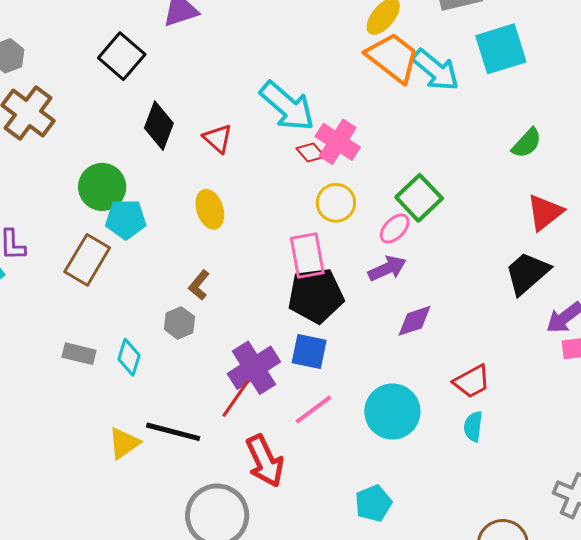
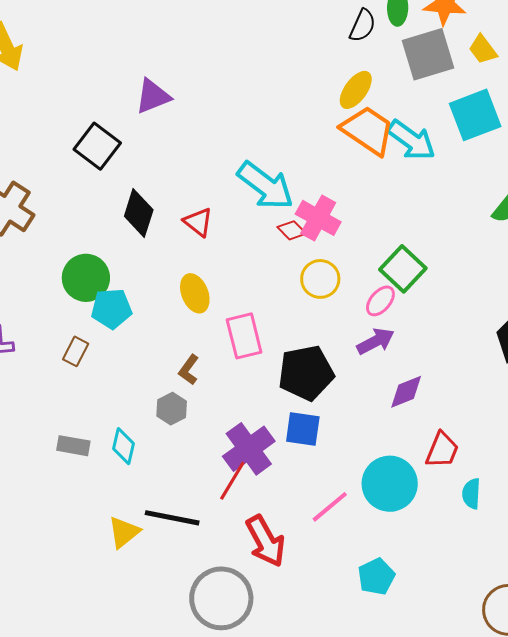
pink rectangle: (307, 255) -> (244, 336), moved
brown rectangle: (87, 260) -> (76, 351), size x0.6
red trapezoid: (472, 381) -> (442, 450), moved, turned -36
pink line: (313, 410) -> (330, 507), moved

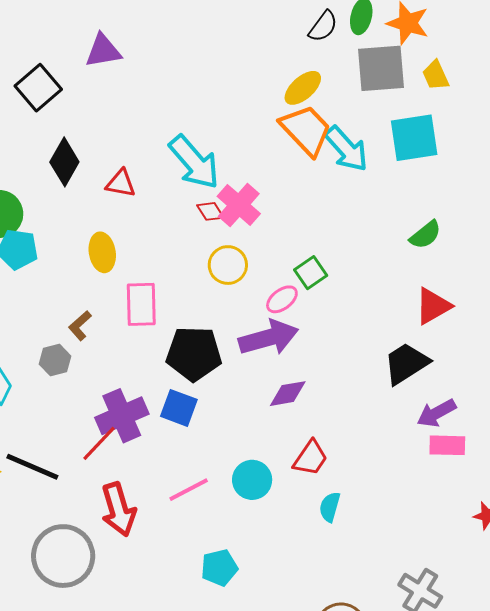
red triangle: (198, 222) -> (121, 183), turned -40
green square: (403, 269) -> (311, 273), size x0.7
purple arrow: (375, 341) -> (269, 338), size x1.5
cyan circle: (390, 484) -> (252, 480), size x0.7

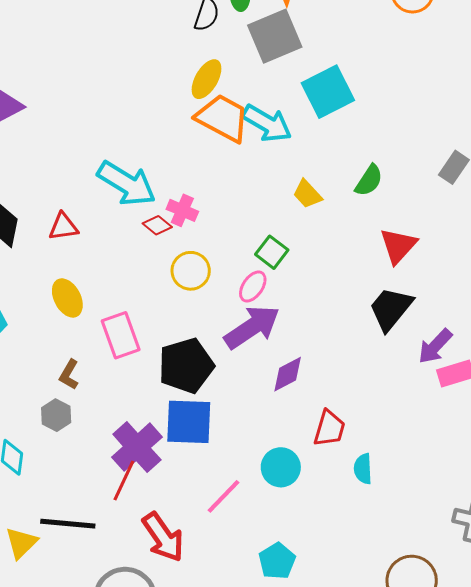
yellow trapezoid: (436, 75) -> (307, 194), moved
pink cross: (239, 205) -> (182, 210), size x0.7
blue square: (179, 408) -> (189, 422), size x1.4

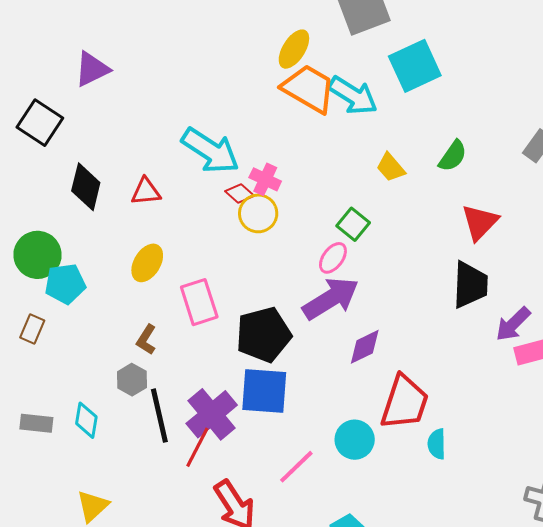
yellow circle: (191, 271) -> (258, 213), moved
yellow ellipse: (67, 298) -> (147, 263), turned 57
black trapezoid: (391, 309) -> (470, 285), turned 141
red trapezoid: (329, 428) -> (405, 402), size x1.5
black line: (68, 524) -> (159, 416), moved, turned 70

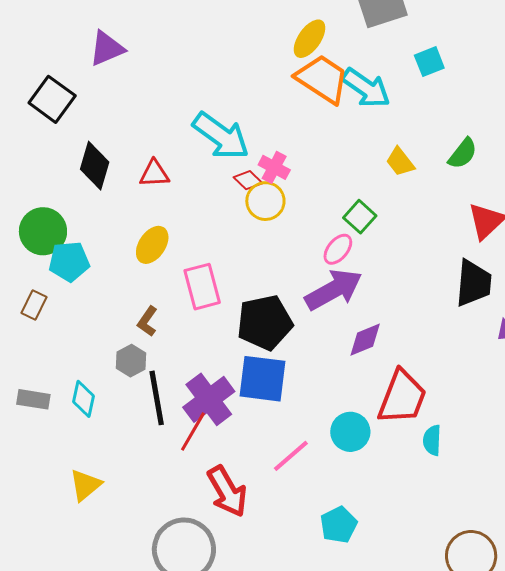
cyan square: (415, 66) -> (429, 62), size x0.6

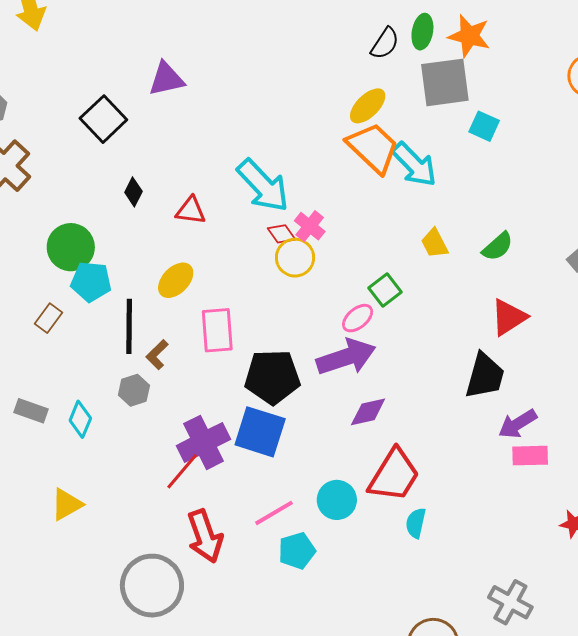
cyan square: (429, 62) -> (484, 126), moved, turned 36
black diamond: (95, 166) -> (133, 192), size x0.6
black line: (157, 398) -> (129, 326), moved
cyan pentagon: (339, 525) -> (297, 551), moved

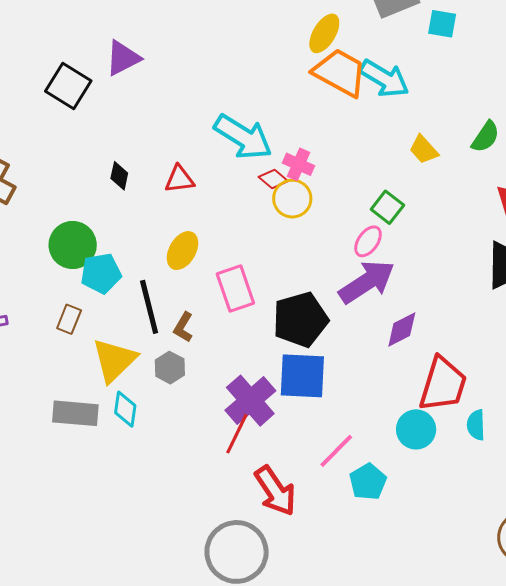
black square: (103, 119) -> (68, 86), moved
gray rectangle: (31, 411) -> (75, 413), size x1.4
cyan circle: (337, 500) -> (416, 429), moved
yellow triangle: (67, 504) -> (114, 360), moved, size x1.4

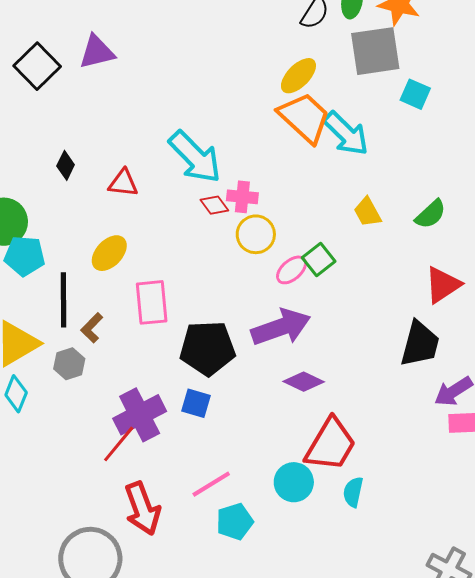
pink cross: (299, 164) -> (242, 197), turned -32
yellow circle: (292, 199) -> (256, 234), moved
pink ellipse: (368, 241) -> (291, 270), moved
purple diamond: (402, 329) -> (304, 382), turned 39
blue square: (302, 376) -> (196, 403), size x0.6

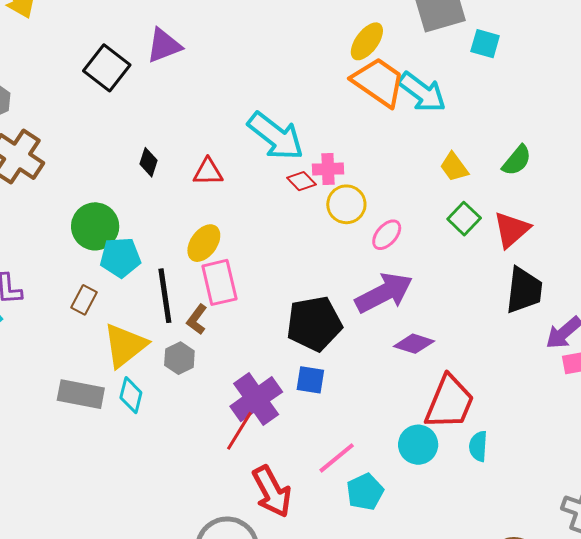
green square: (319, 260) -> (464, 219), moved
red triangle: (443, 285) -> (512, 230), moved
pink rectangle: (152, 302) -> (219, 282), moved

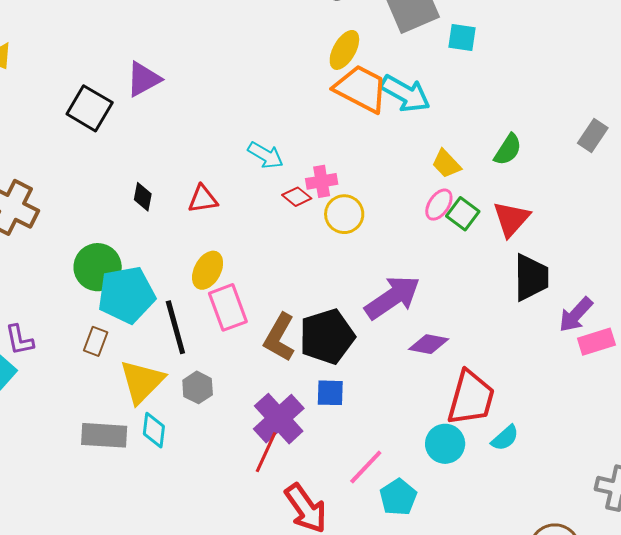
cyan arrow: (276, 136) -> (266, 155), size x0.6
pink ellipse: (387, 235) -> (439, 205), moved
cyan pentagon: (120, 257) -> (126, 295), size x1.4
brown L-shape: (197, 319) -> (279, 337), moved, size x1.6
cyan semicircle: (478, 446) -> (505, 438), turned -128

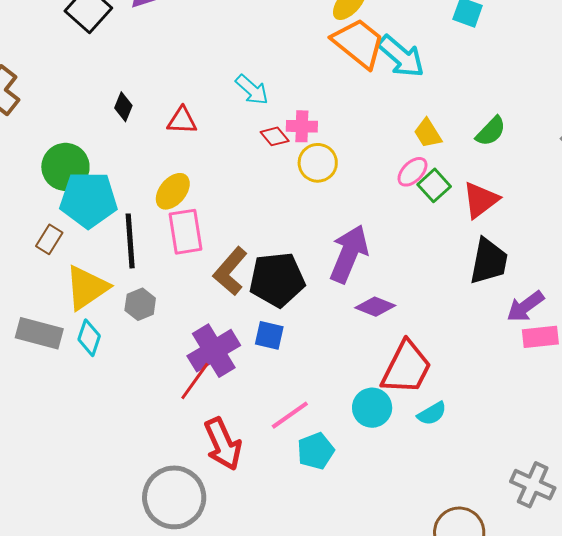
purple arrow: (392, 297) -> (349, 254), turned -44

